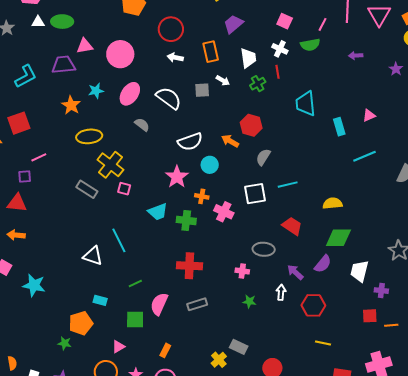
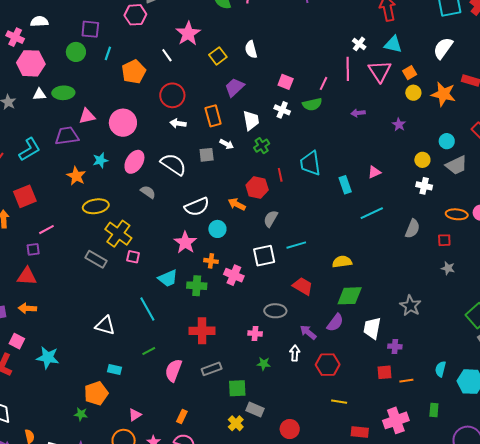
red line: (277, 72) -> (280, 175), moved
cyan line: (119, 240) -> (147, 309), moved
green square: (135, 320) -> (237, 388), moved

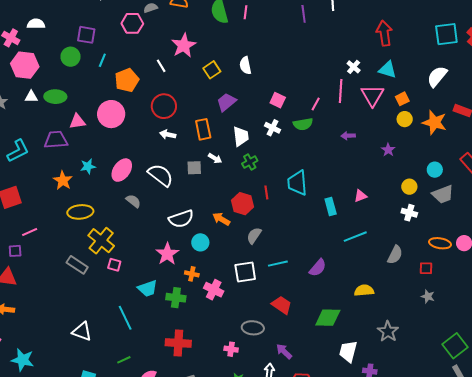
pink circle: (123, 123) -> (111, 114), moved
yellow semicircle: (342, 262) -> (364, 290), moved
purple semicircle: (335, 323) -> (318, 268), moved

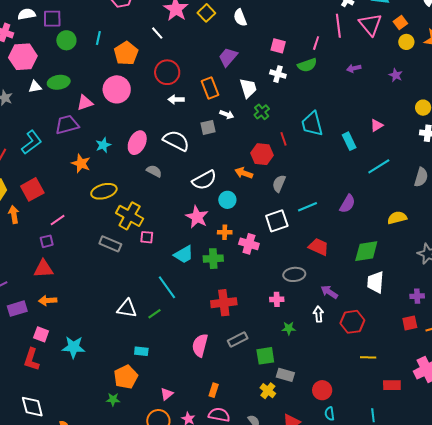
purple square: (86, 35) -> (52, 19), moved
yellow square: (212, 70) -> (206, 13), moved
white trapezoid: (348, 351) -> (375, 282), moved
green line: (124, 360) -> (155, 314), moved

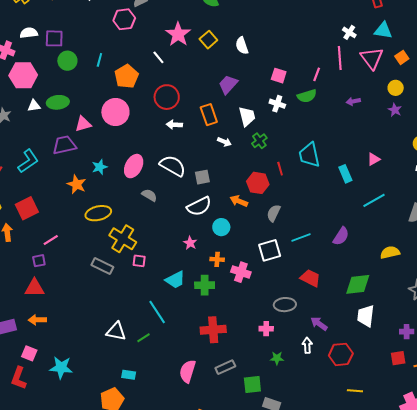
yellow circle: (406, 42) -> (396, 88), moved
gray square: (208, 127) -> (202, 177), moved
pink star: (197, 217) -> (190, 243), size x0.6

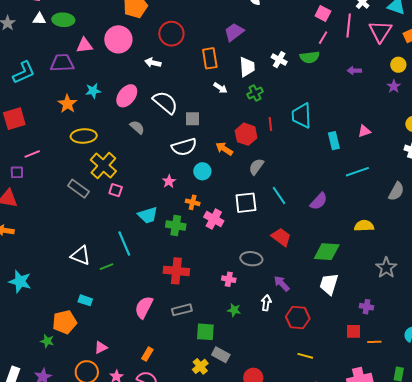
pink square: (279, 76) -> (323, 13), moved
white arrow: (174, 125) -> (153, 63), moved
cyan line: (301, 238) -> (279, 196), turned 66

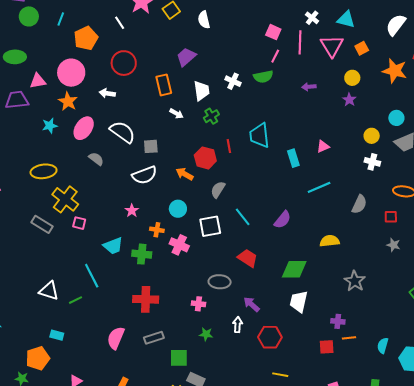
orange star: (67, 104) -> (68, 101), moved
cyan circle: (202, 171) -> (178, 209), moved
orange line: (374, 342) -> (349, 338), moved

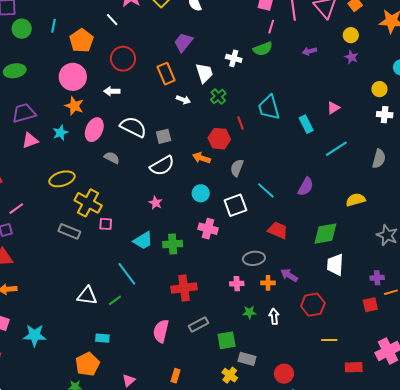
pink triangle: (38, 81) -> (30, 140), moved
orange cross: (157, 230) -> (268, 283), moved
white arrow: (238, 325) -> (274, 316), moved

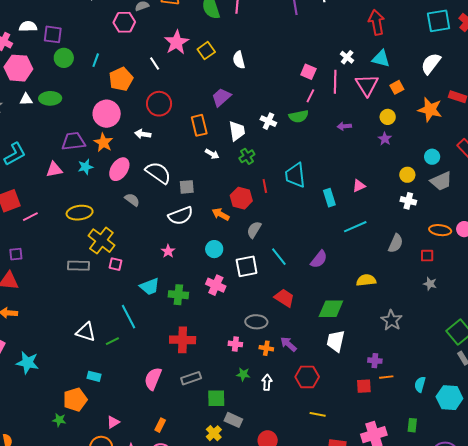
purple trapezoid: (24, 113) -> (73, 141), moved
pink line: (16, 209) -> (30, 217), moved
gray rectangle: (69, 231) -> (78, 266), turned -30

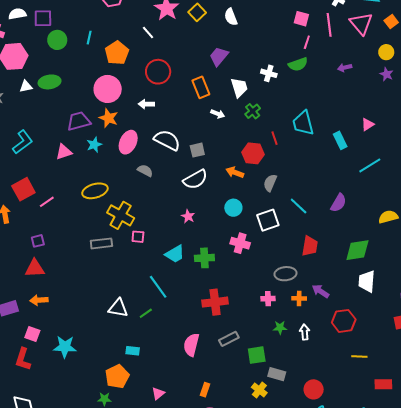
red trapezoid: (284, 298) -> (310, 246), turned 75

